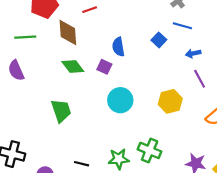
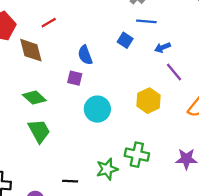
green diamond: (73, 66) -> (34, 98), moved

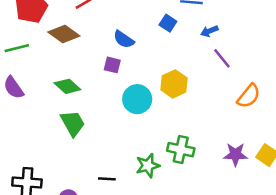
brown diamond: (31, 50) -> (64, 34), turned -40
blue semicircle: (85, 55) -> (124, 39), turned -36
yellow hexagon: (149, 101) -> (174, 84), moved

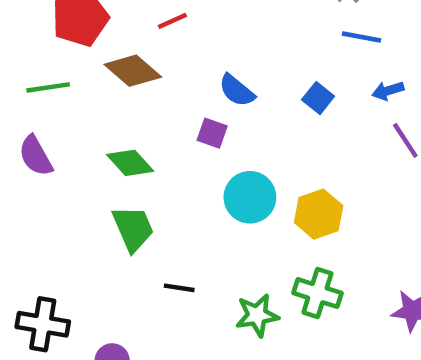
blue square: (168, 23) -> (318, 98), moved
yellow hexagon: (174, 84) -> (319, 214), moved
black line: (107, 179) -> (179, 288), moved

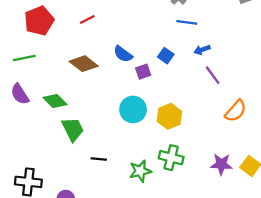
brown diamond: (133, 71) -> (84, 64), moved
purple square: (212, 133) -> (143, 72), moved, turned -35
green diamond: (130, 163) -> (55, 101), moved

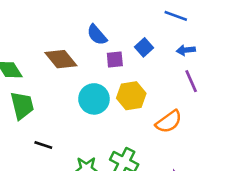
brown diamond: (84, 64) -> (61, 59), moved
orange semicircle: (236, 111) -> (169, 122), moved
yellow hexagon: (169, 116) -> (131, 96), moved

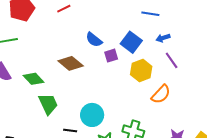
blue square: (144, 47) -> (131, 42), size x1.5
yellow hexagon: (131, 96) -> (141, 71), moved
cyan circle: (94, 99) -> (92, 115), moved

